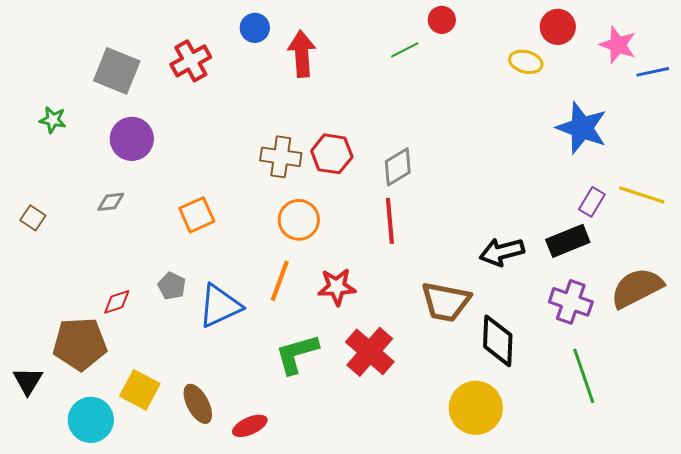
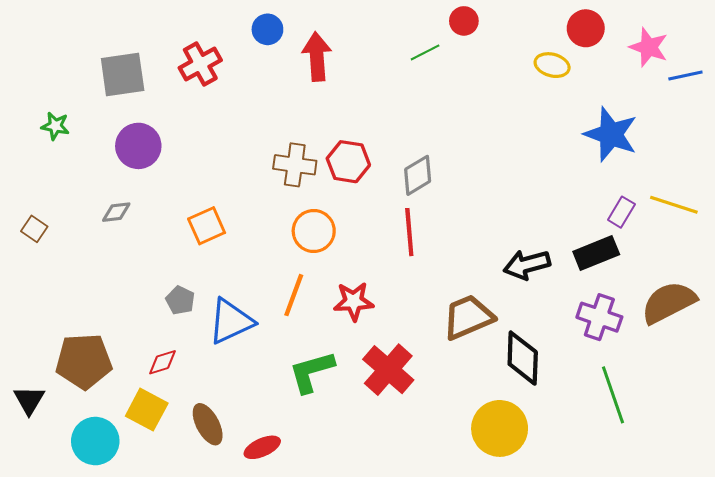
gray square: (117, 71) -> (123, 75), turned -30
red diamond: (117, 302) -> (162, 362), moved
brown trapezoid: (446, 302) -> (468, 317), turned 146

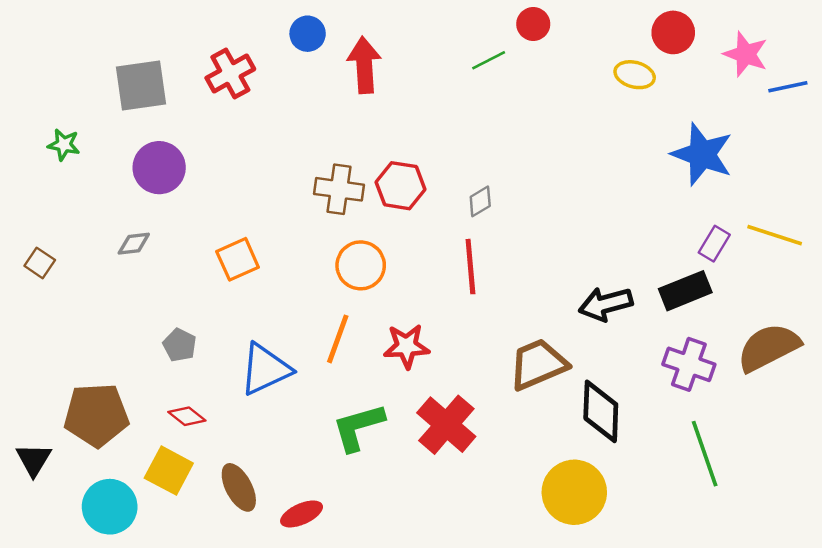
gray diamond: (418, 175) -> (480, 201), size x0.7
gray pentagon: (180, 300) -> (180, 345), moved
red diamond: (162, 362) -> (187, 416), turned 56

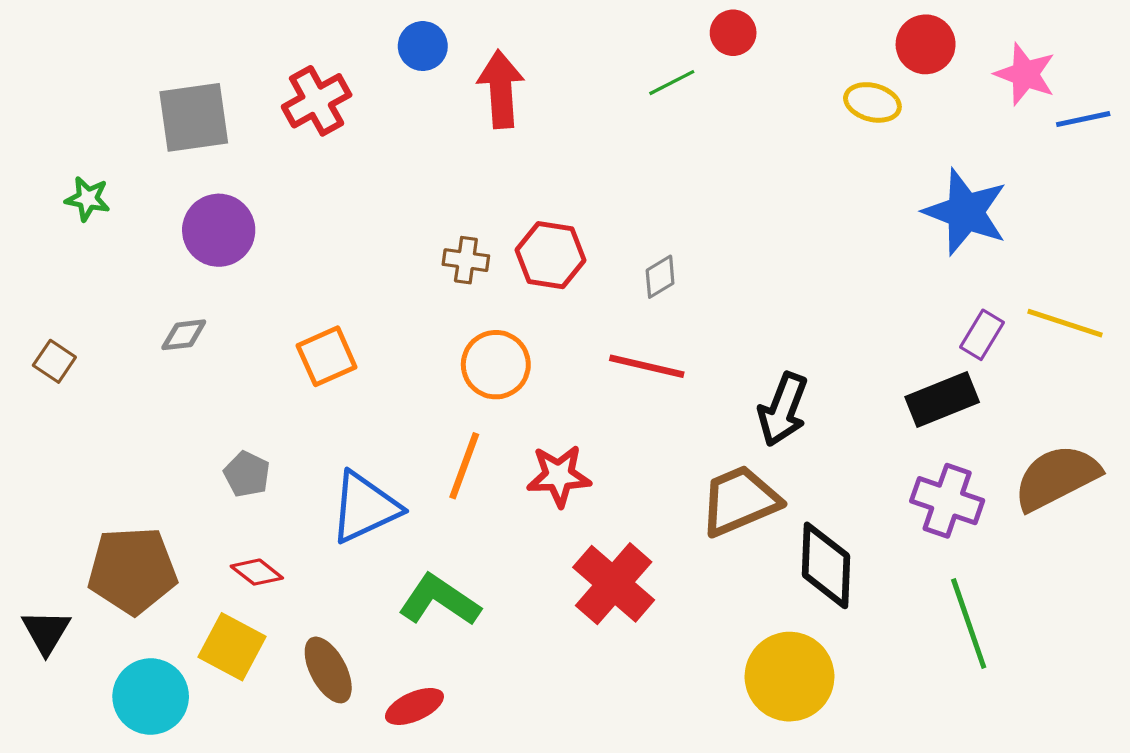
brown cross: (339, 189) -> (466, 260), size x0.7
red line: (470, 267) -> (647, 366), turned -72
black arrow: (606, 304) -> (783, 409), moved, turned -54
green L-shape: (358, 427) -> (439, 600), moved, turned 50

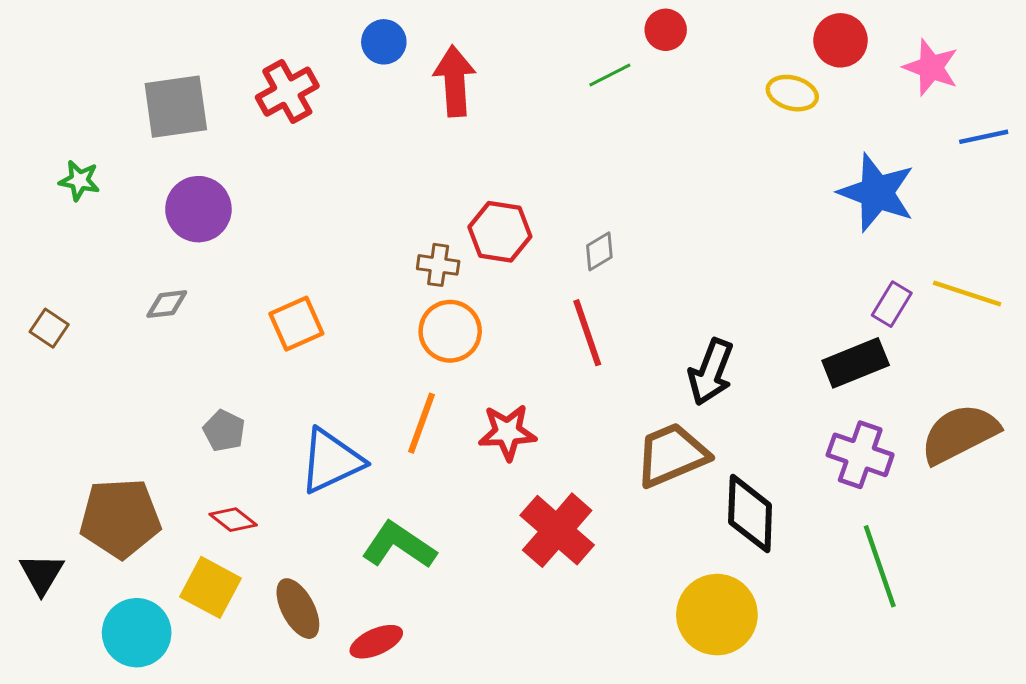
blue line: (1083, 119) -> (984, 137), moved
brown cross: (466, 260) -> (438, 265), moved
red line: (647, 366) -> (587, 333), turned 58

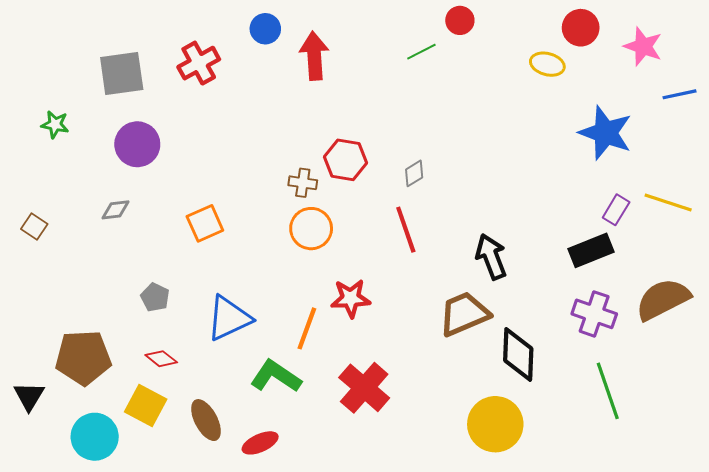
black arrow: (711, 372) -> (491, 257), turned 138
orange line: (421, 423) -> (307, 328), moved
red cross: (557, 530) -> (364, 388), moved

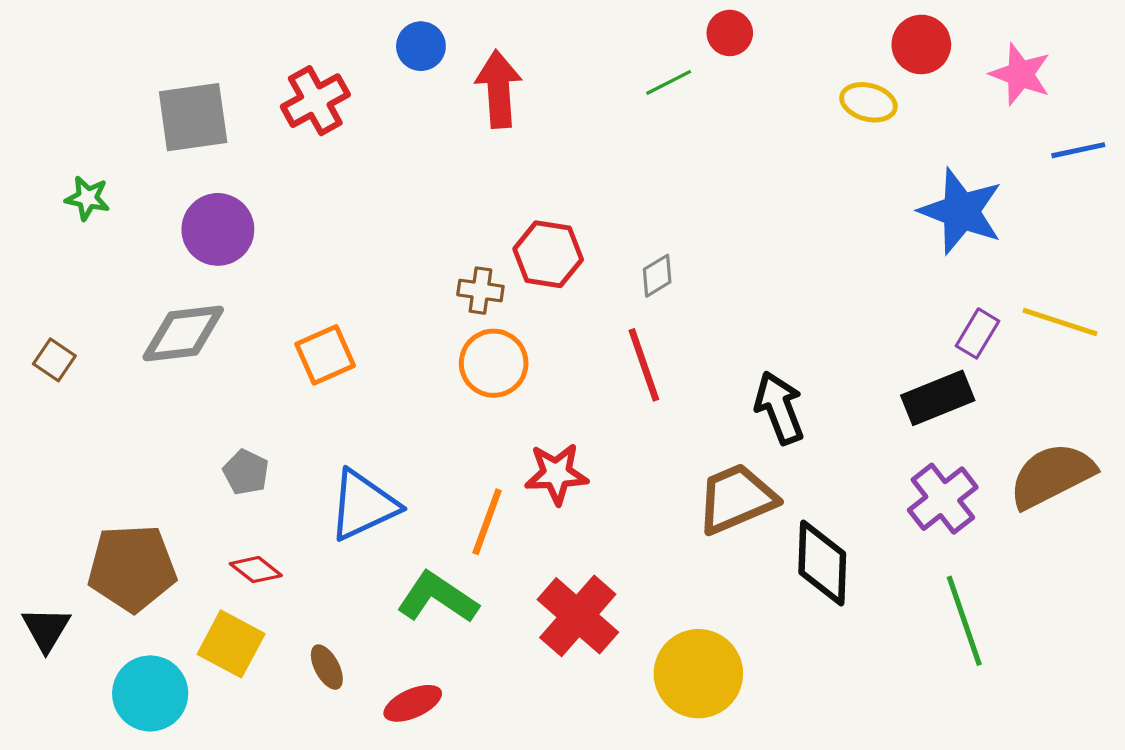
gray diamond: (115, 210) -> (183, 333), size x1.8
purple cross: (594, 314) -> (943, 499), turned 33
brown ellipse: (206, 420) -> (327, 667), size x0.7
yellow circle: (495, 424) -> (698, 674), moved

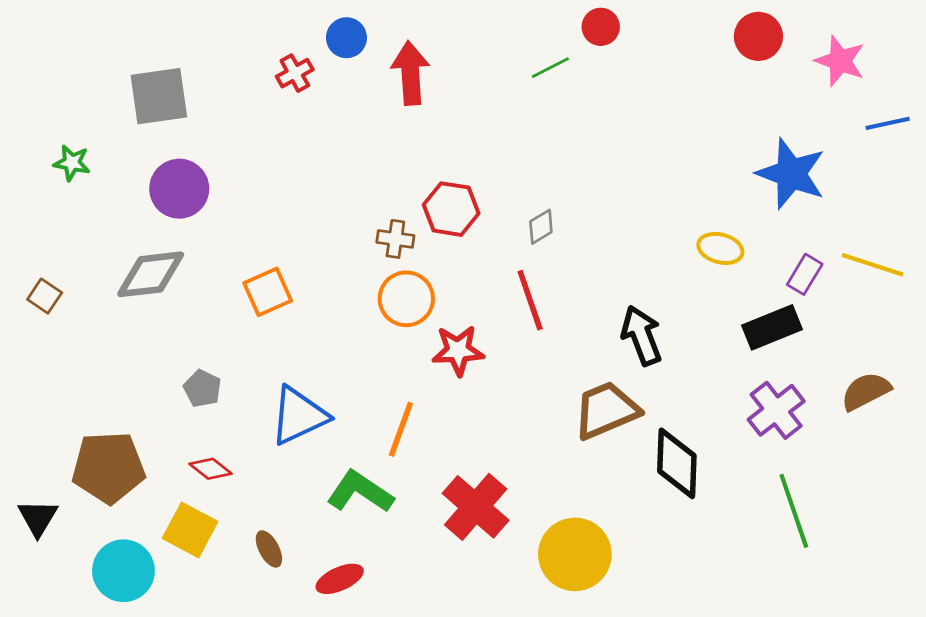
red cross: (315, 101) -> (295, 73), moved, size x0.7
yellow ellipse: (868, 102) -> (720, 248), moved
red star: (556, 474) -> (458, 350), moved
brown semicircle: (1052, 475) -> (866, 391), size x0.7

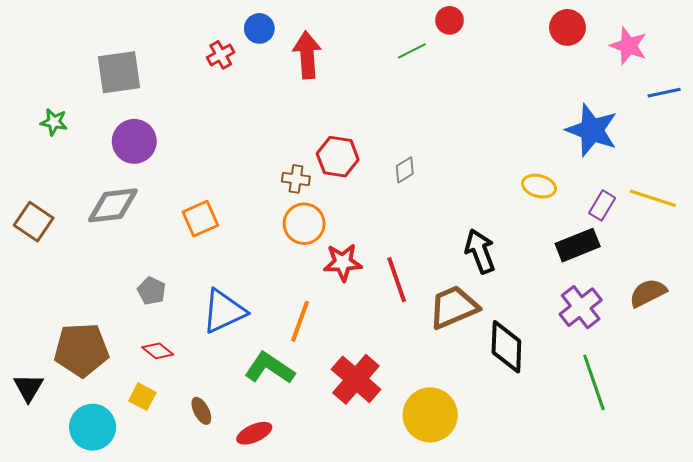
brown square: (45, 296) -> (34, 222), size x1.5
red line: (530, 300) -> (397, 280), moved
yellow square: (190, 530) -> (142, 397), size x0.7

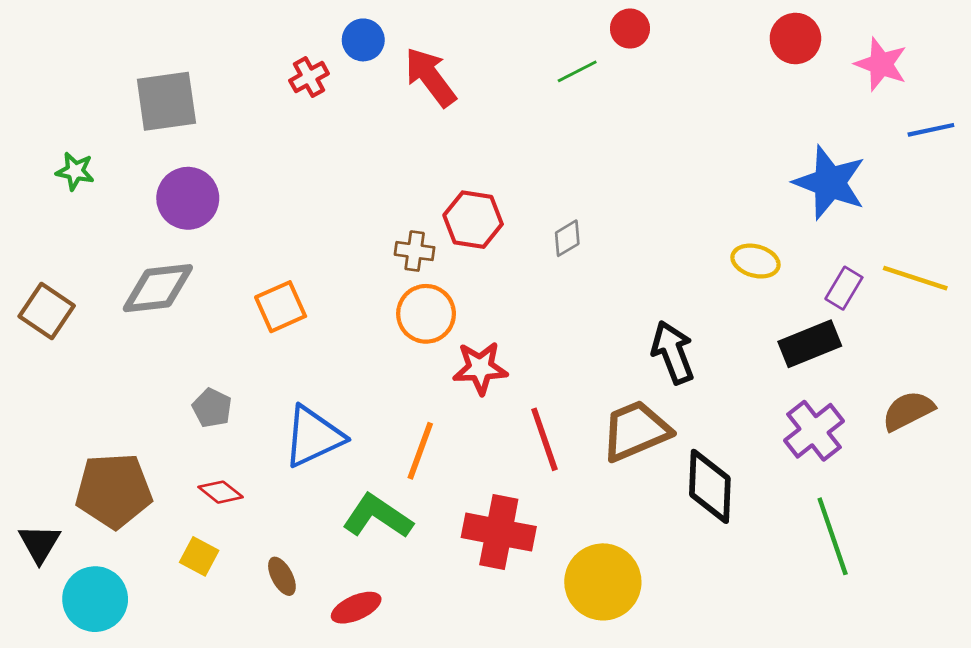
red arrow: (307, 55) -> (430, 77), turned -33
red line: (397, 280) -> (544, 439), moved
red cross: (356, 379) -> (499, 532), turned -30
cyan circle: (93, 427) -> (95, 599), moved

